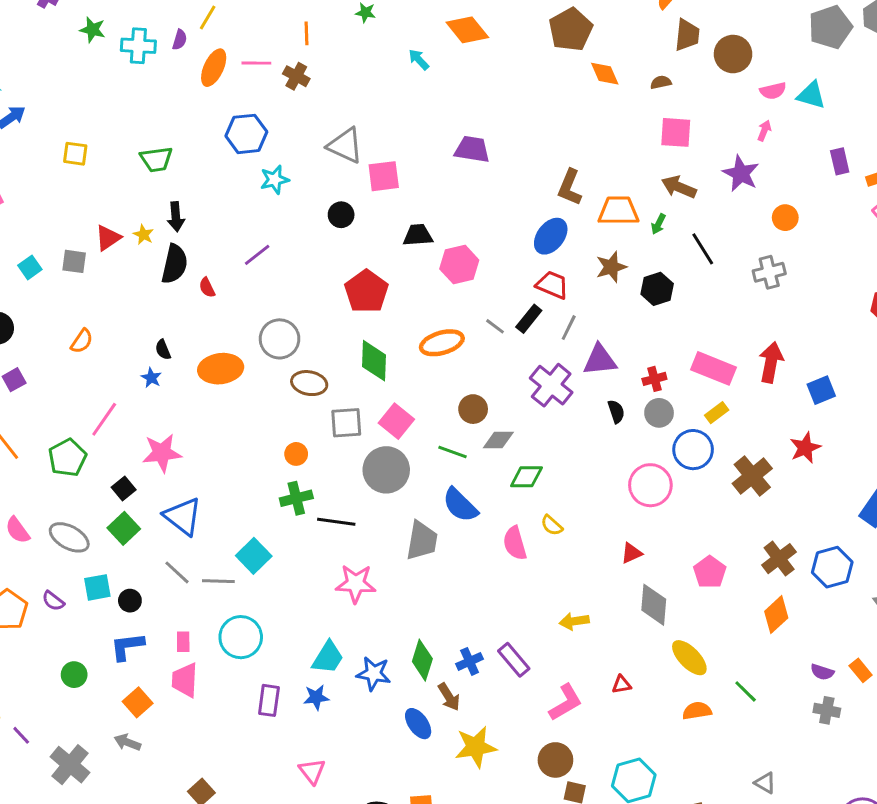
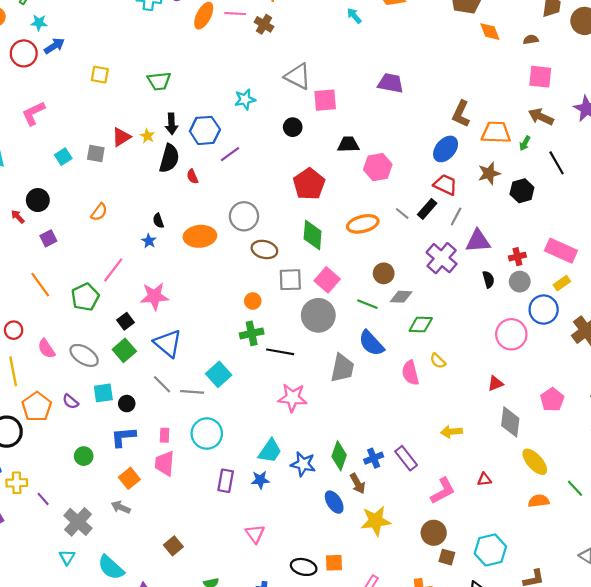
blue hexagon: (246, 134) -> (205, 130), moved

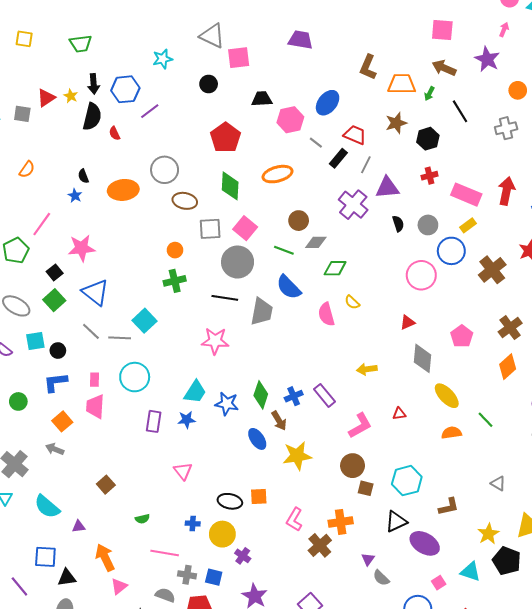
blue ellipse: (446, 149) -> (328, 103), moved
gray line: (402, 213) -> (316, 143), moved
red cross: (517, 257) -> (430, 176), moved
black line: (280, 352) -> (225, 298), moved

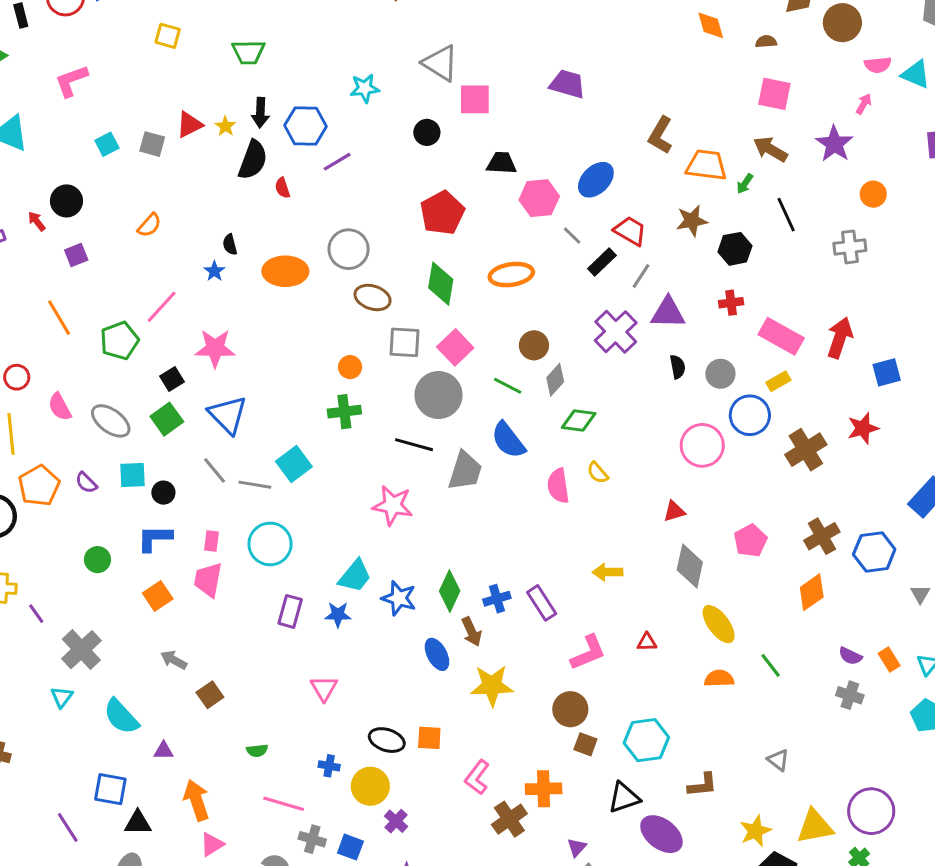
gray diamond: (316, 242) -> (555, 380), turned -55
gray arrow: (55, 449) -> (174, 660), moved

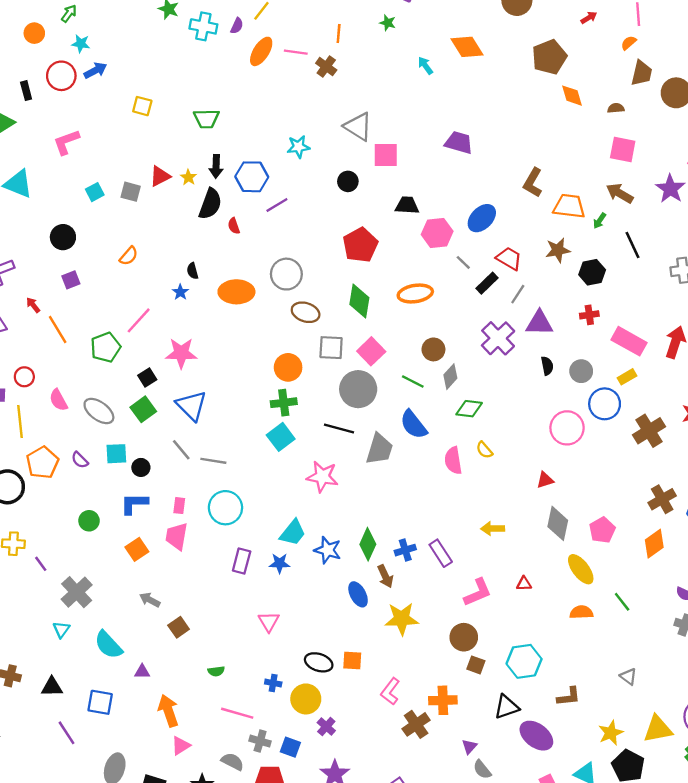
red arrow: (37, 221) -> (33, 305), moved
orange circle: (350, 367) -> (288, 367), size x1.5
cyan square: (294, 464) -> (281, 437), moved
pink pentagon: (750, 541) -> (602, 530), moved
black triangle: (138, 823) -> (52, 687), moved

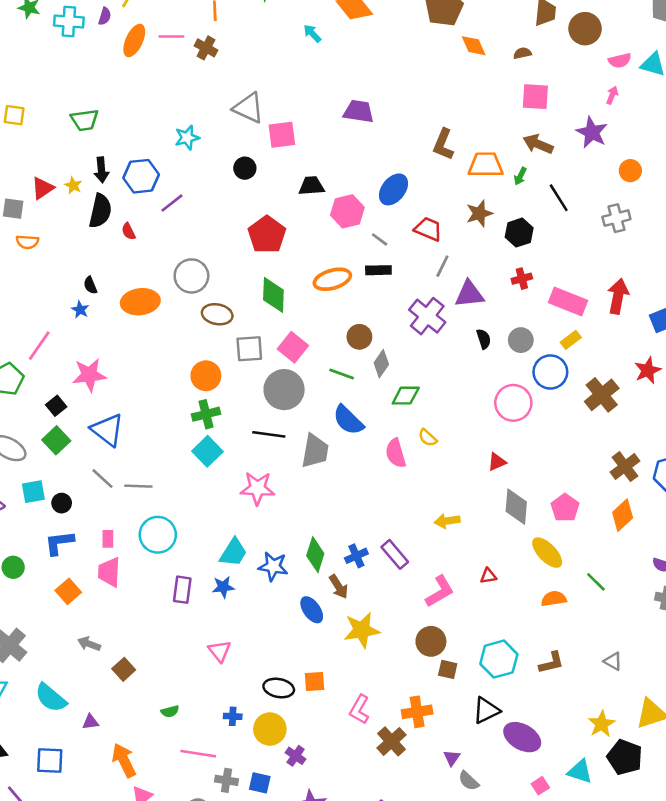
orange semicircle: (129, 256) -> (27, 242), moved, turned 60
black rectangle: (487, 283) -> (378, 270), moved, turned 50
brown L-shape: (569, 697) -> (551, 663), moved

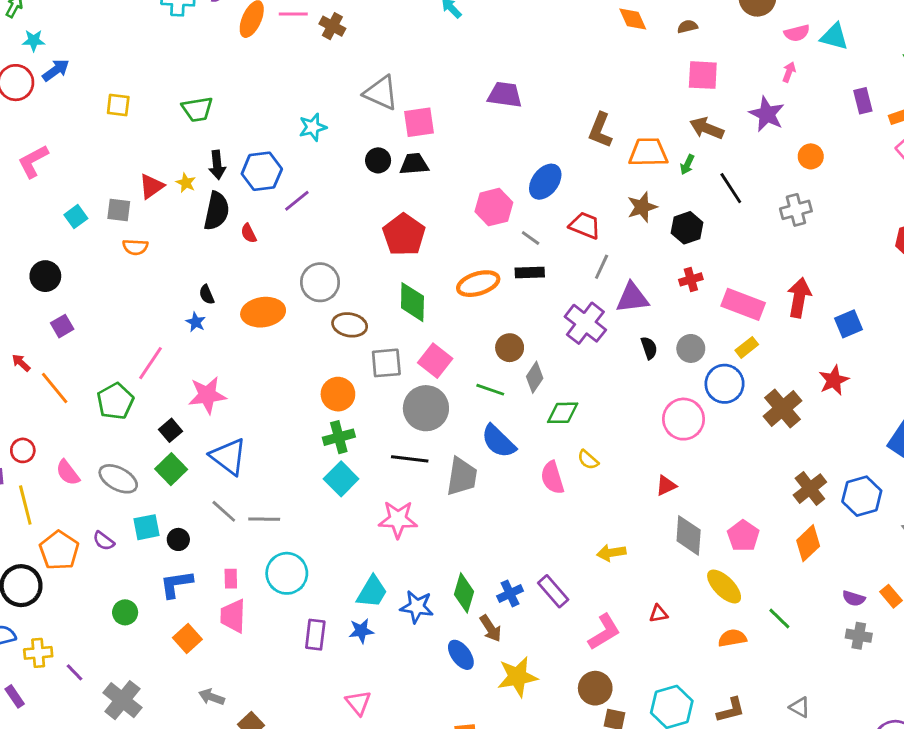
black trapezoid: (312, 186) -> (414, 164), moved

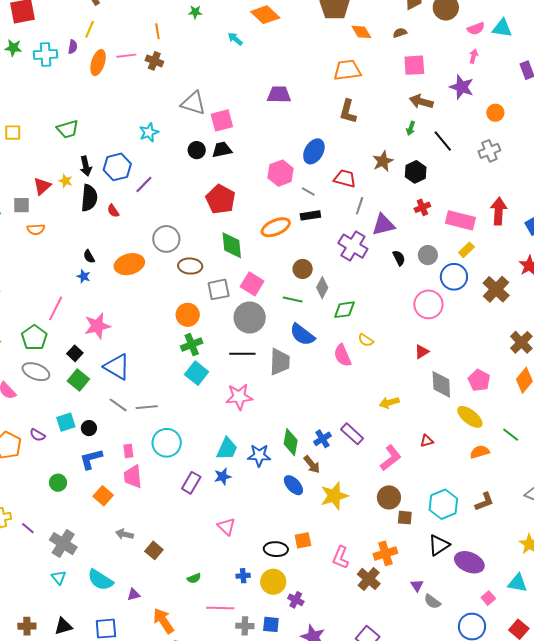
orange trapezoid: (648, 152) -> (347, 70), moved
gray ellipse: (118, 479) -> (36, 372), moved
purple rectangle: (315, 635) -> (191, 483), turned 30

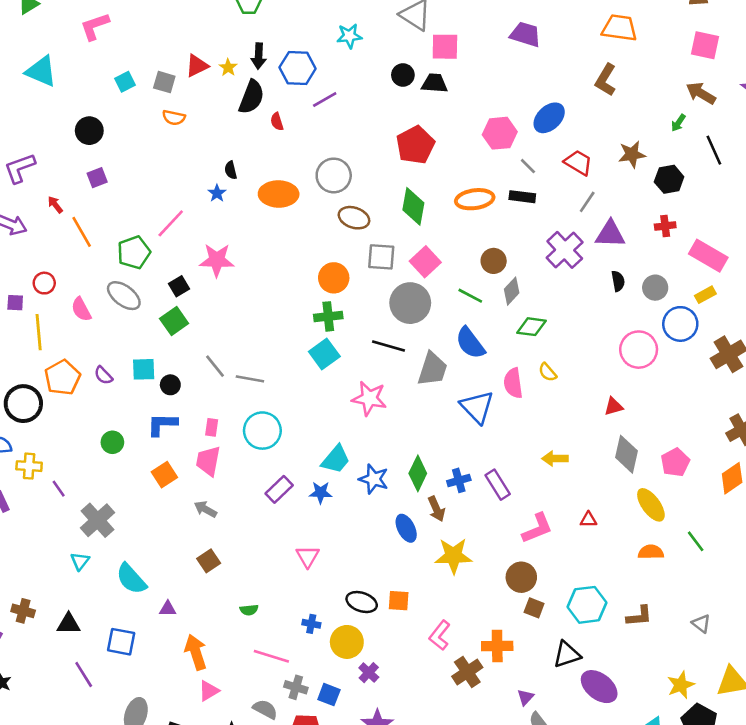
blue triangle: (117, 367) -> (477, 407), moved
gray arrow: (125, 534) -> (205, 509), moved

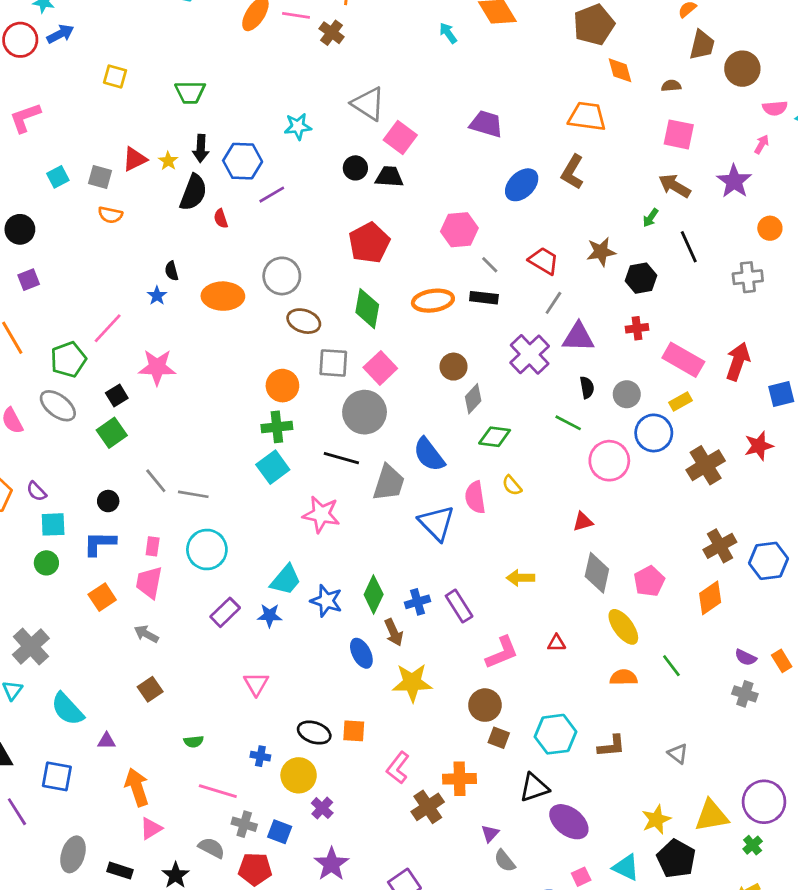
pink square: (445, 47) -> (400, 138), turned 36
blue ellipse: (549, 118) -> (522, 185), moved
green line: (470, 296) -> (568, 423), moved
cyan square: (144, 369) -> (53, 524), moved

